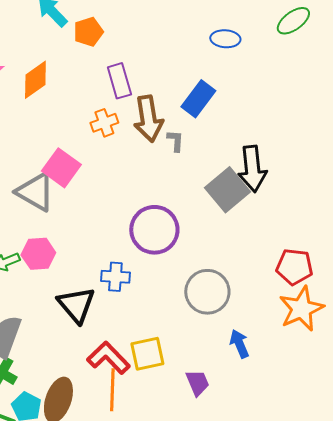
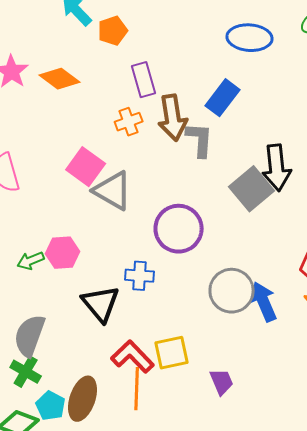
blue ellipse: (225, 39) -> (250, 38), size x1.5
orange diamond: (35, 80) -> (60, 79), turned 72
gray L-shape: (175, 141) -> (200, 140), size x1.6
gray triangle: (35, 192) -> (113, 191), moved
blue arrow: (239, 344) -> (264, 302), moved, size x1.4

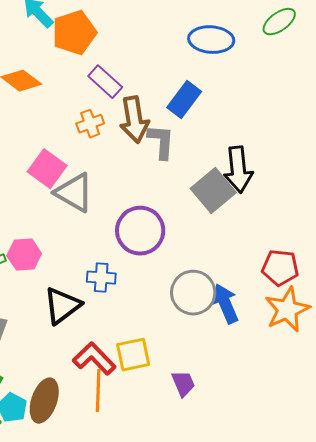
orange pentagon: (113, 31) -> (74, 33), size x1.5
purple rectangle: (144, 80) -> (105, 82), turned -32
black triangle: (101, 304) -> (62, 306), turned 33

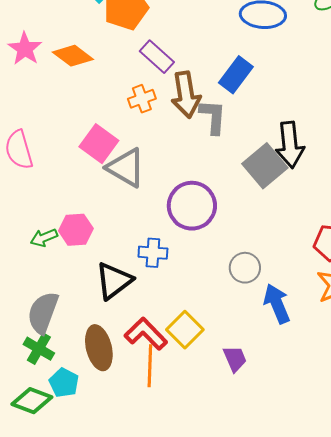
gray circle: (193, 293) -> (245, 268), size x0.7
blue arrow: (225, 304) -> (277, 304), moved
yellow square: (133, 355) -> (185, 330), turned -33
brown ellipse: (44, 401) -> (99, 348), moved, turned -33

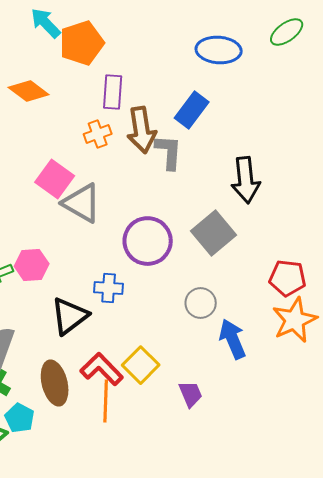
purple rectangle: (157, 57) -> (113, 92), turned 52
gray square: (265, 166) -> (214, 233), moved

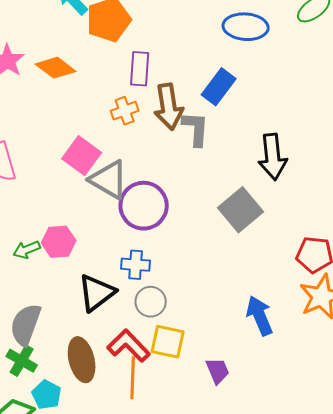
purple circle: (148, 241) -> (144, 206), moved
gray circle: (201, 303) -> (151, 302), moved
yellow square: (141, 365) -> (168, 342), turned -33

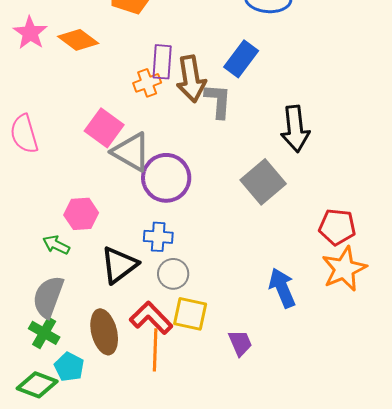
purple rectangle: (140, 69) -> (162, 62), moved
green arrow: (27, 250) -> (56, 245), moved, turned 48

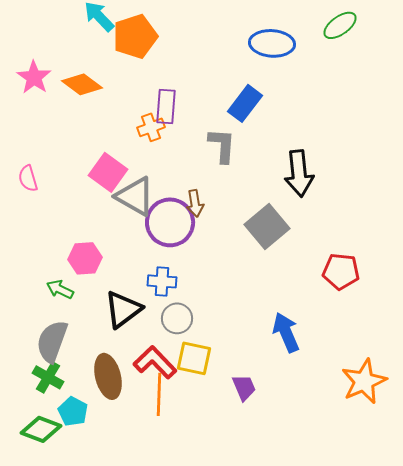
brown arrow: (191, 79) -> (195, 203), moved, size x0.6
pink semicircle: (24, 134) -> (28, 178), size x0.7
orange star: (344, 269) -> (364, 381), moved

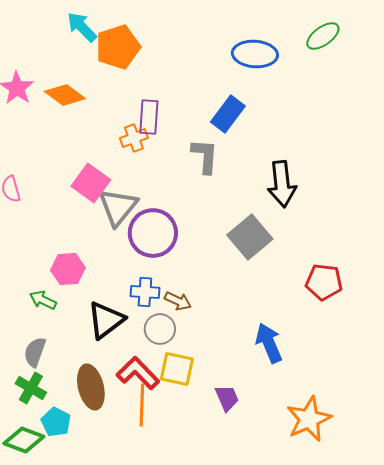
gray triangle: (135, 196) -> (118, 207), turned 39
brown arrow: (195, 203) -> (178, 301), moved, turned -56
gray semicircle: (52, 341) -> (35, 352), size x0.7
orange star: (364, 381) -> (309, 419), moved

